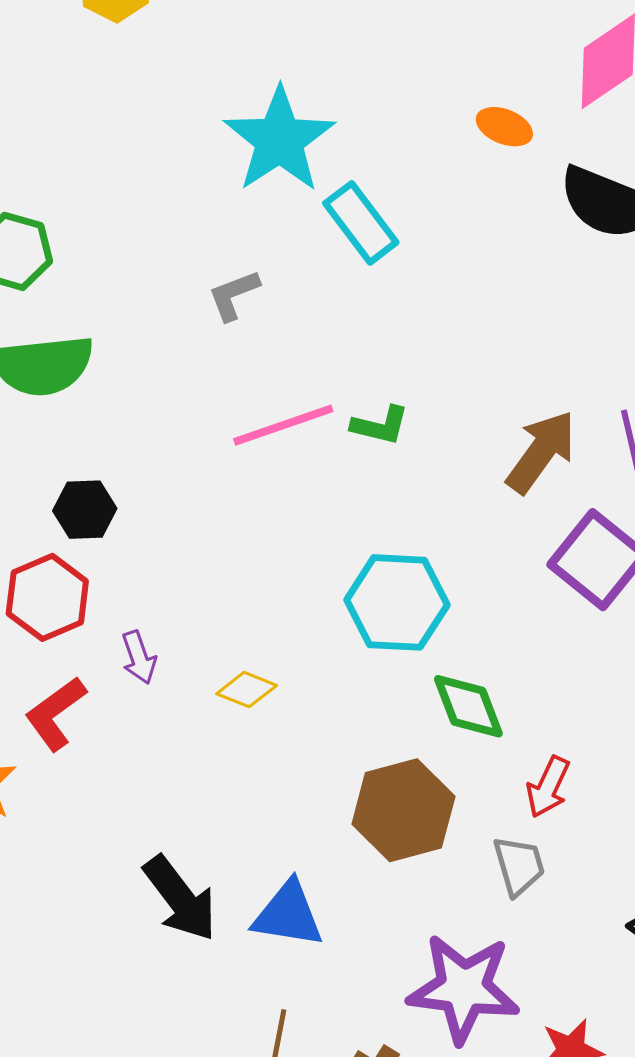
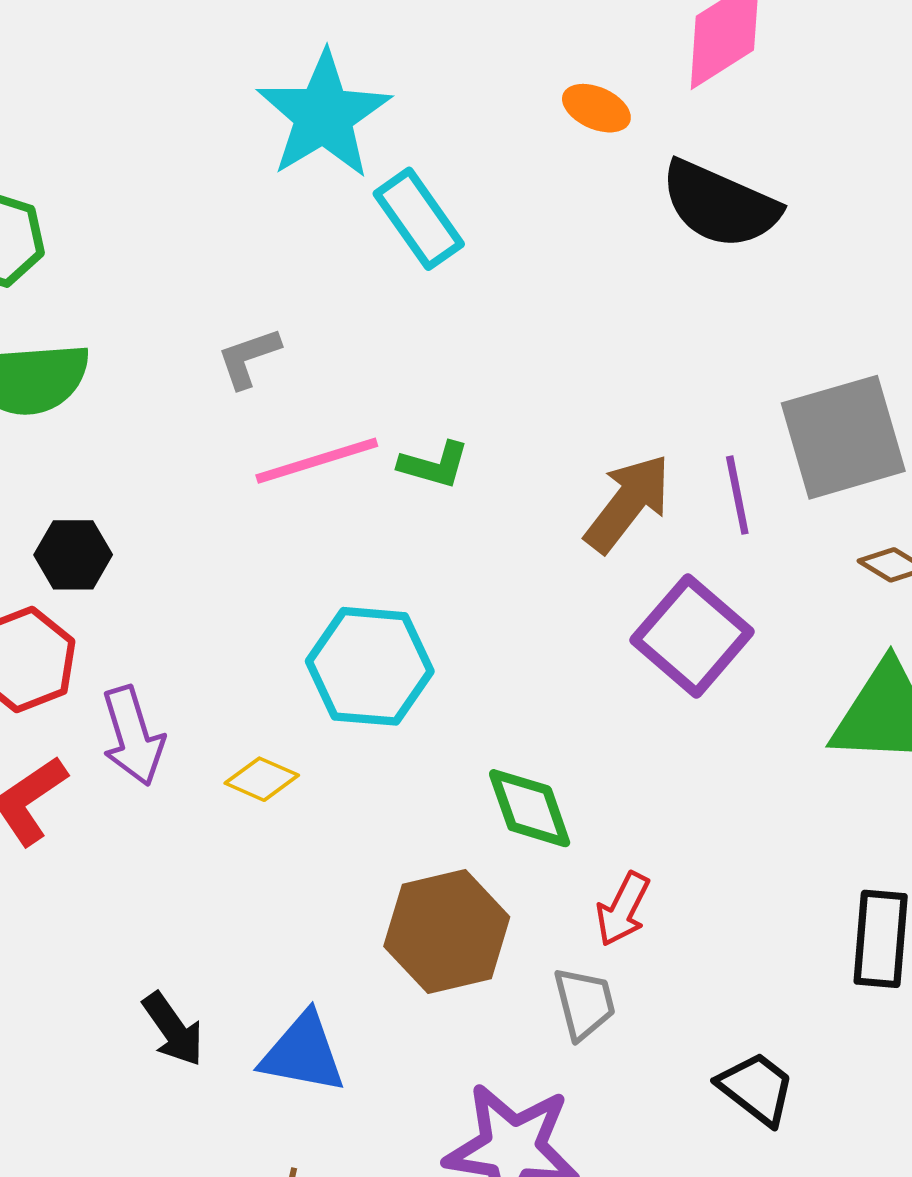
gray L-shape: (234, 295) -> (249, 358), moved
cyan hexagon: (397, 602) -> (370, 666), moved
purple arrow: (139, 657) -> (133, 736), size x1.5
black arrow: (180, 898) -> (173, 1029), size x0.7

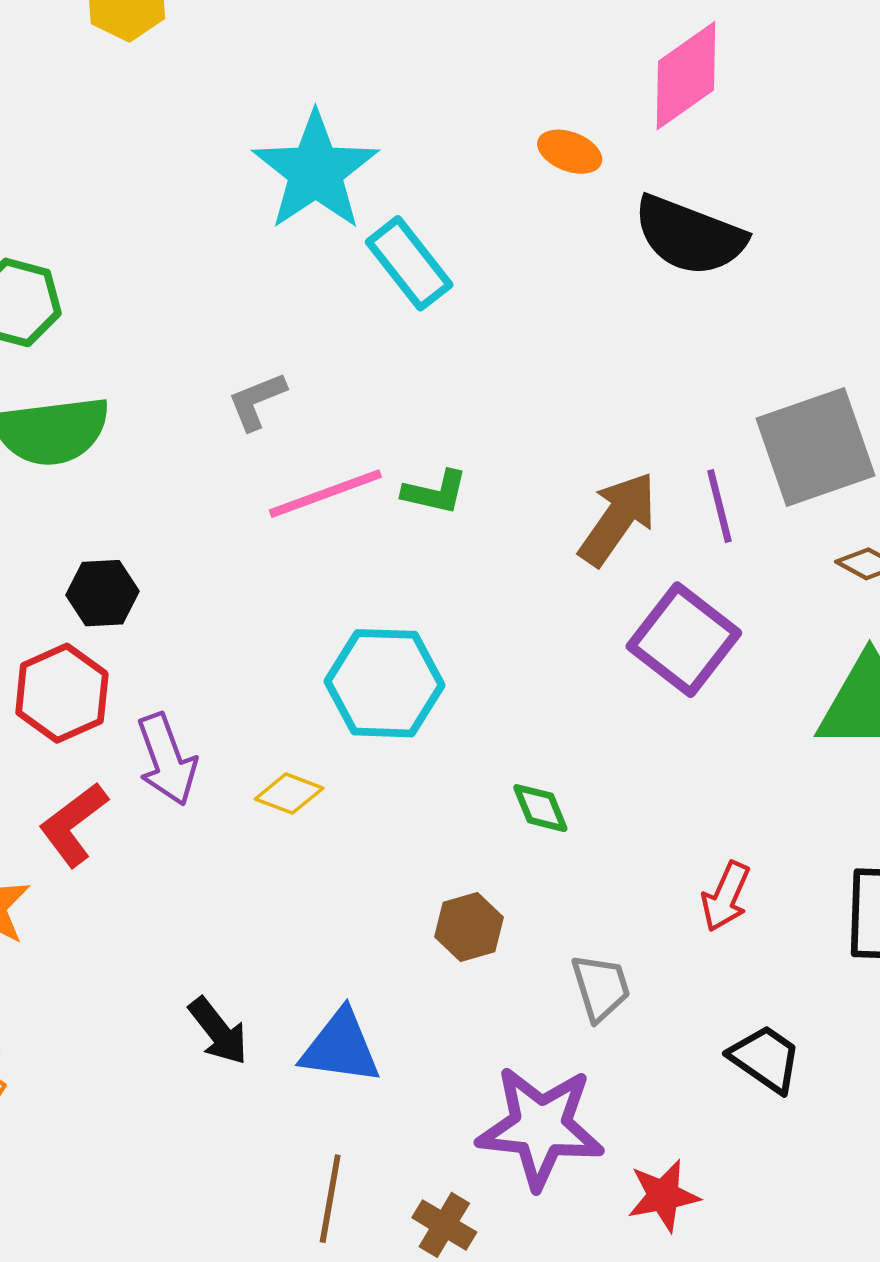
green diamond: (530, 808) -> (540, 808), size x0.7
red arrow: (623, 909) -> (726, 897), moved
brown hexagon: (447, 932) -> (469, 927), size x0.6

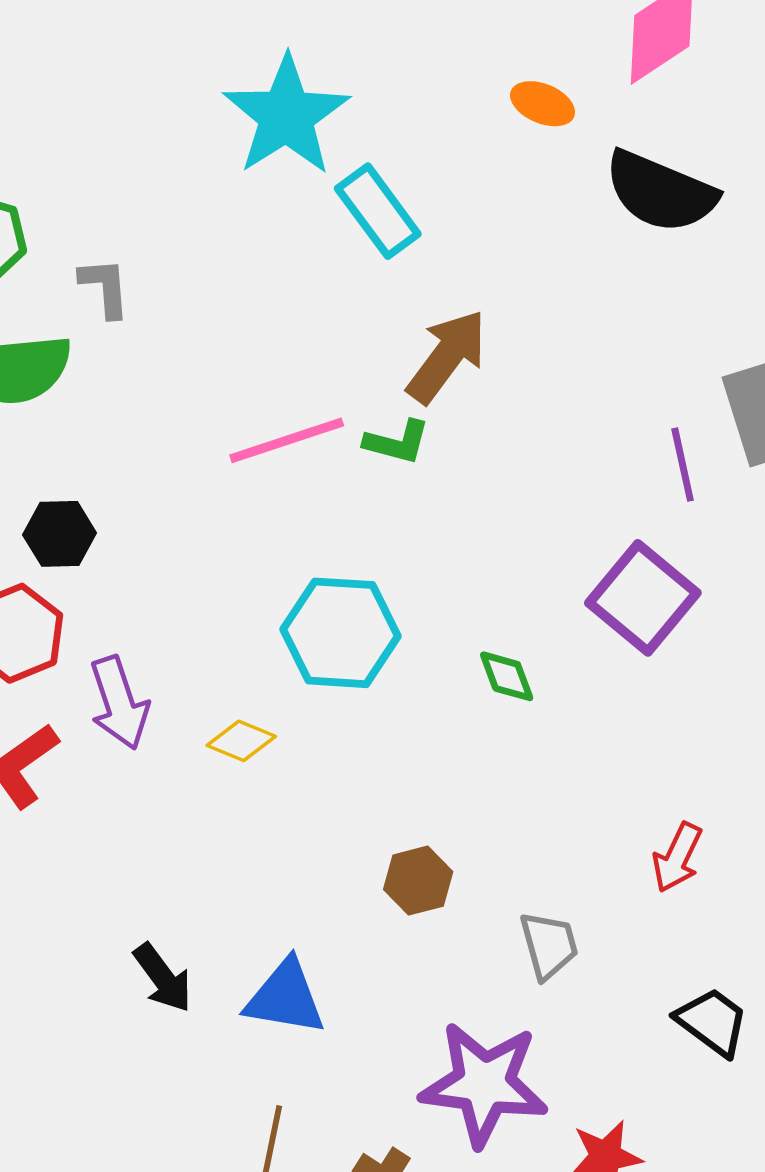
gray L-shape: (257, 401) -> (105, 287), moved, turned 106
brown arrow: (618, 519) -> (447, 356), moved
green diamond: (540, 808) -> (507, 676), moved

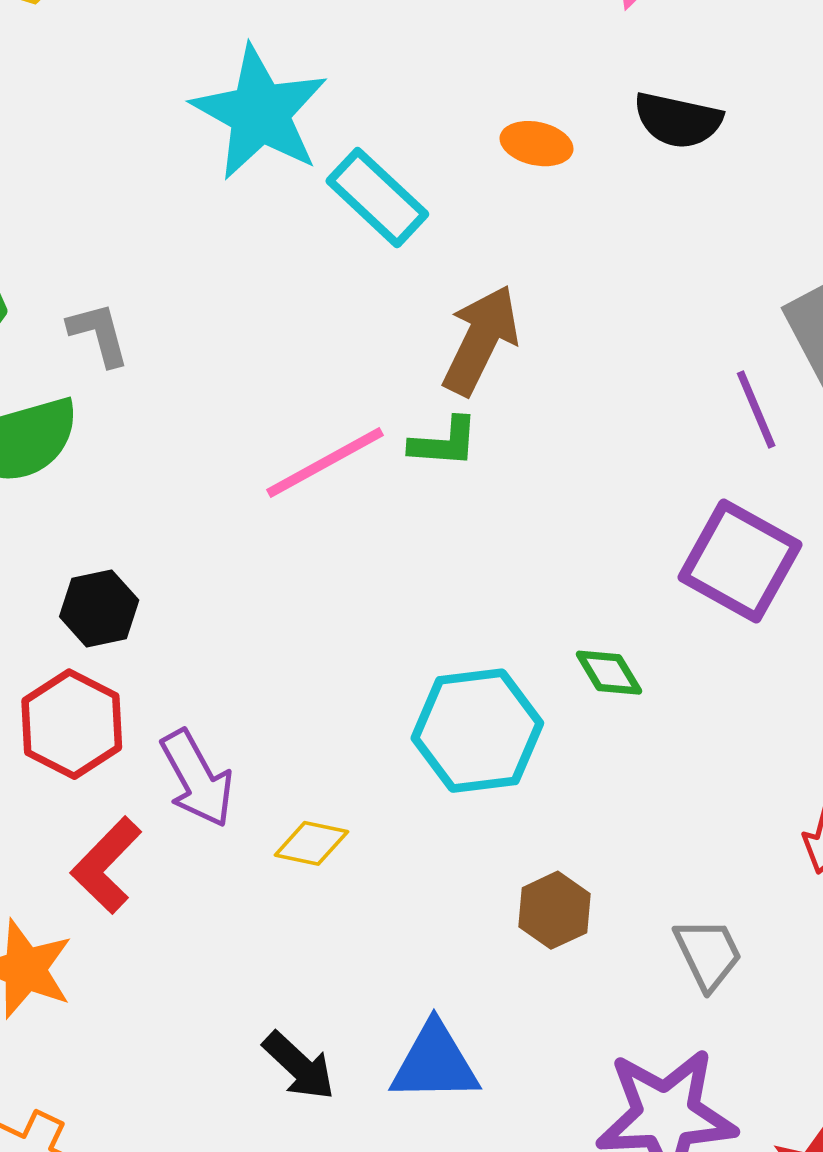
orange ellipse: (543, 104) -> (537, 144), moved
black semicircle: (661, 192) -> (678, 120), size x0.7
cyan hexagon: (341, 633) -> (477, 731), moved
yellow diamond: (241, 741) -> (311, 843), moved

